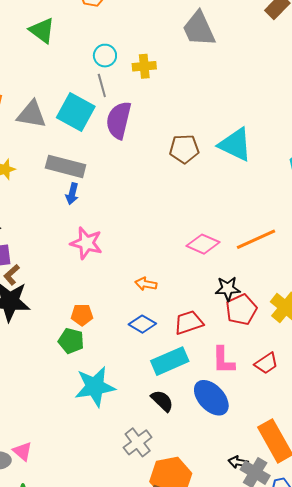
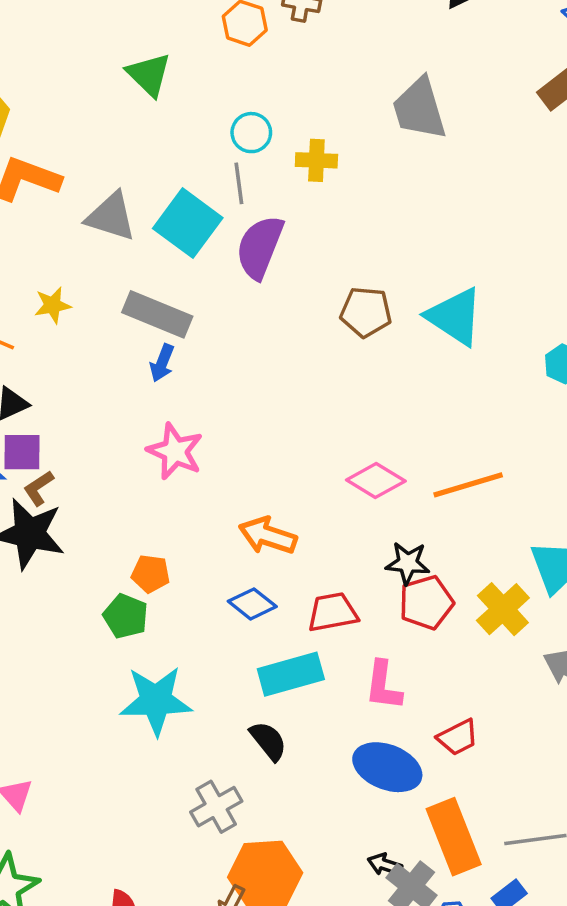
orange arrow: (146, 284) -> (268, 536), size x1.5
red trapezoid: (266, 363) -> (458, 737), moved
blue ellipse: (211, 398) -> (387, 767), moved, turned -33

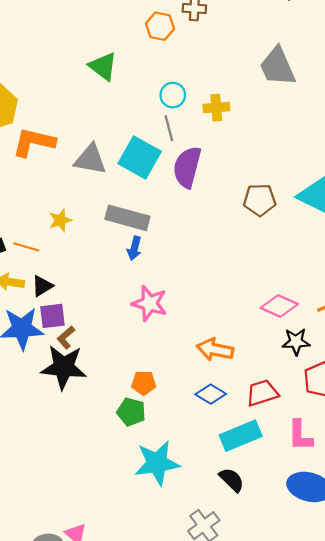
black star: (408, 563) -> (296, 342), moved

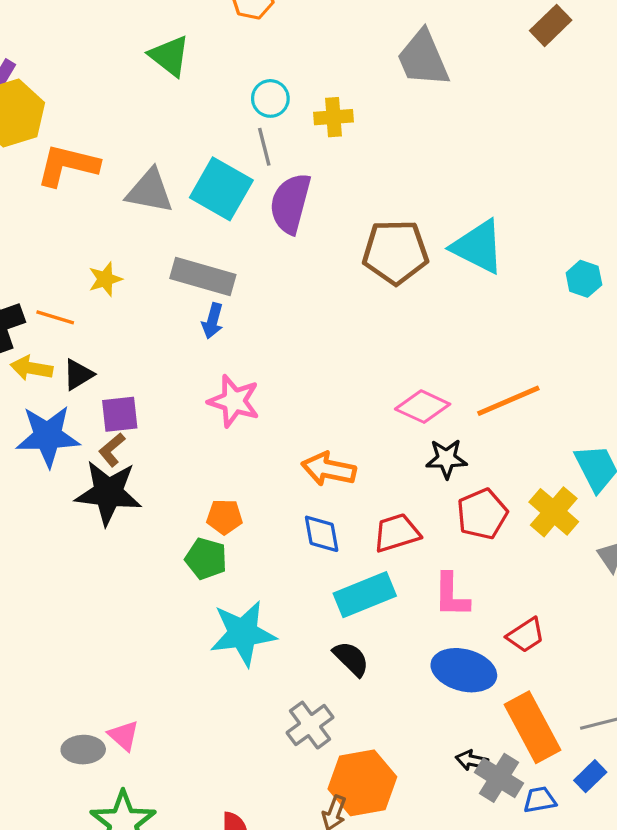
brown pentagon: (260, 200) -> (395, 252), size x1.4
purple square: (52, 316) -> (120, 414), moved
blue diamond: (211, 394) -> (322, 534), turned 48

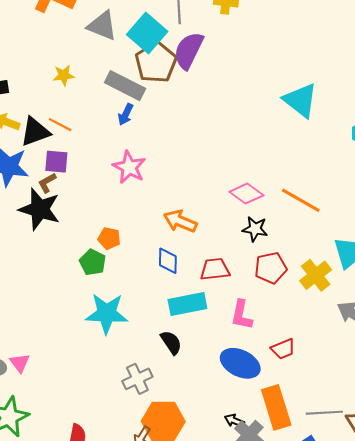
brown pentagon: (395, 252) -> (156, 62), moved, turned 30
orange line: (55, 317) -> (60, 125), moved
black triangle: (78, 375) -> (35, 132), size x1.5
orange line: (508, 401) -> (301, 200), turned 42

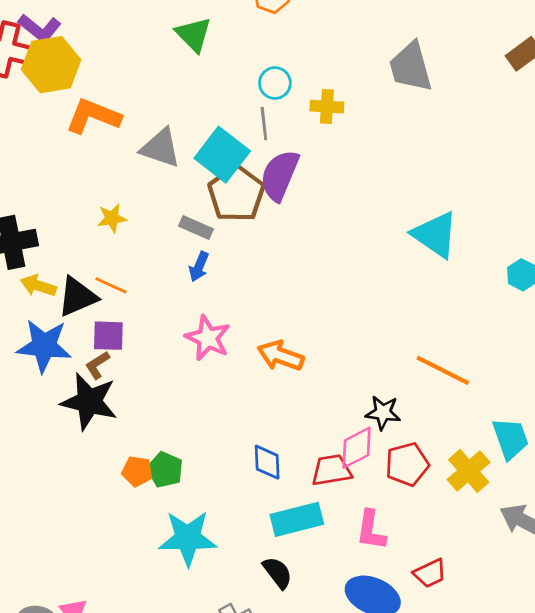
gray rectangle: (125, 86) -> (196, 228), size x0.6
pink diamond: (246, 194) -> (357, 448), moved, turned -60
orange arrow: (180, 221) -> (281, 356), moved
orange pentagon: (109, 238) -> (137, 471), moved

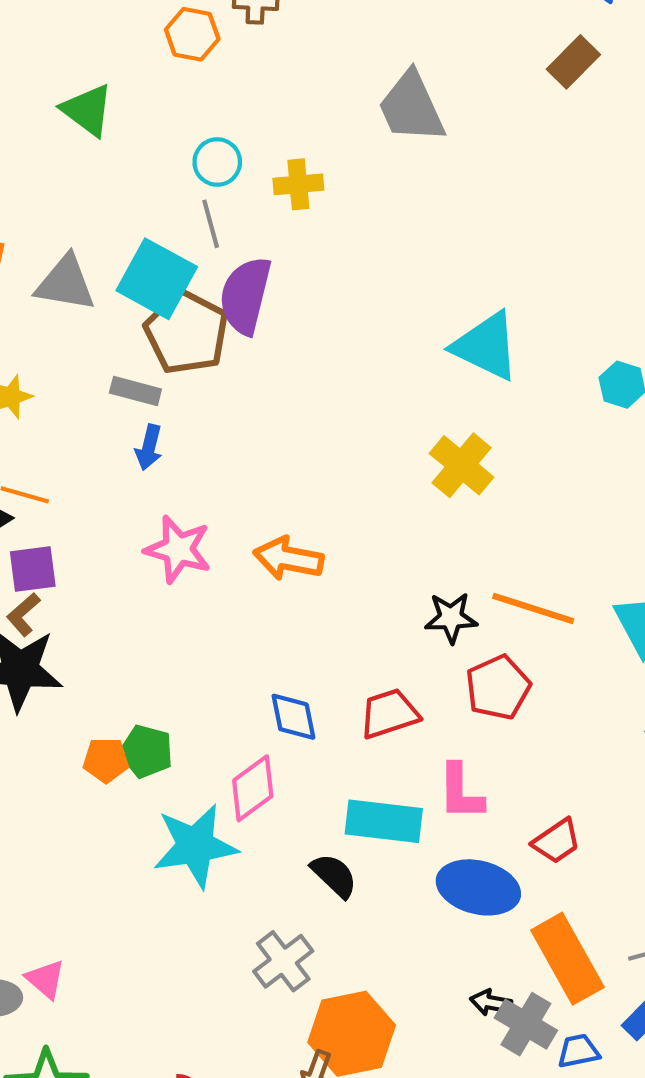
orange line: (443, 370) -> (533, 608), moved
pink diamond: (357, 448) -> (253, 788), moved
yellow cross: (469, 471) -> (462, 465), moved
cyan rectangle: (297, 519) -> (384, 821), moved, turned 30

